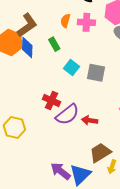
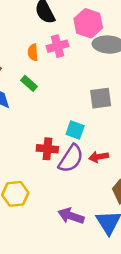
cyan square: (71, 67) -> (75, 130), moved
gray square: (96, 73) -> (101, 98), moved
purple arrow: (60, 171) -> (71, 216), moved

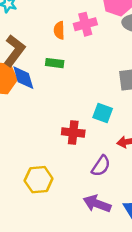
green rectangle: (29, 83) -> (55, 63), turned -35
purple semicircle: (71, 159) -> (101, 166), moved, size x0.7

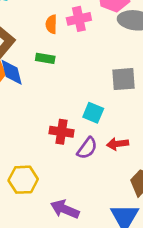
purple semicircle: (101, 166) -> (87, 148), moved
purple arrow: (97, 204) -> (65, 209), moved

